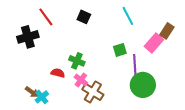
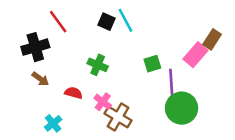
cyan line: (128, 16) -> (126, 20), moved
green cross: (77, 61) -> (98, 65), moved
brown arrow: (32, 92) -> (40, 79), moved

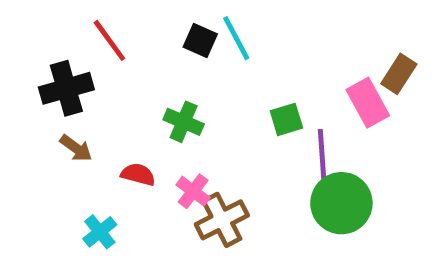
pink rectangle: (196, 55) -> (368, 103), turned -70
brown cross: (118, 117) -> (222, 220), turned 32

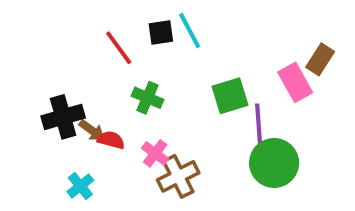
red line: (109, 40) -> (119, 48), moved
black square: (200, 40) -> (161, 33), turned -32
black cross: (66, 88) -> (63, 117), moved
green square: (286, 119) -> (230, 96), size x1.4
brown arrow: (76, 148) -> (92, 130), moved

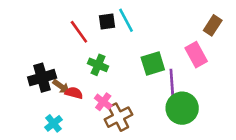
brown rectangle: (320, 59) -> (213, 25), moved

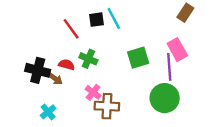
brown rectangle: (213, 25) -> (185, 13), moved
black cross: (42, 78) -> (38, 70), turned 30
purple line: (172, 84) -> (169, 67), moved
red semicircle: (74, 93) -> (67, 65), moved
brown cross: (118, 117) -> (107, 106), turned 30

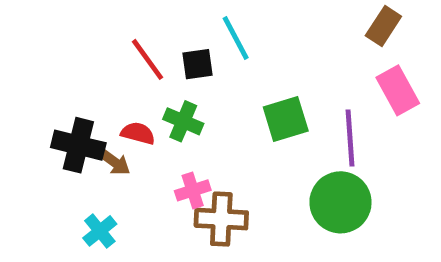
black square: (97, 20) -> (198, 64), moved
pink rectangle: (177, 50) -> (398, 90), moved
pink cross: (93, 92) -> (193, 190), turned 35

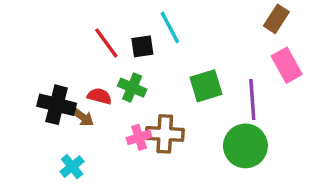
brown cross: (221, 219) -> (165, 134), moved

